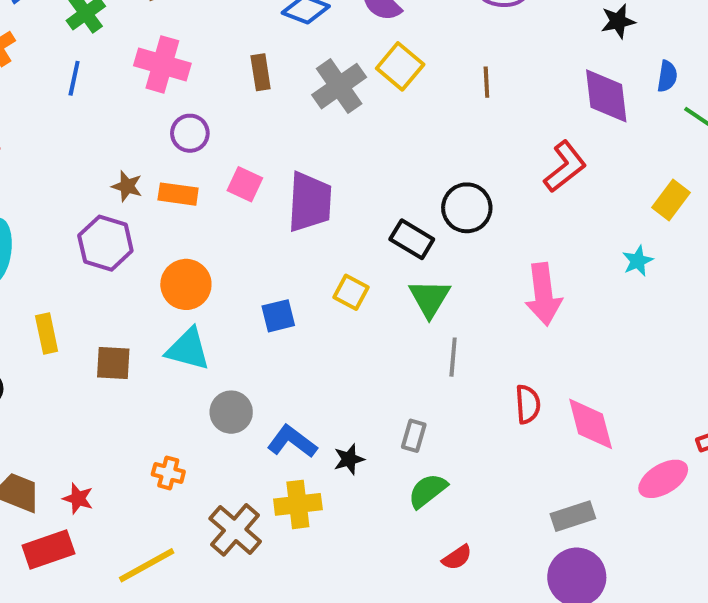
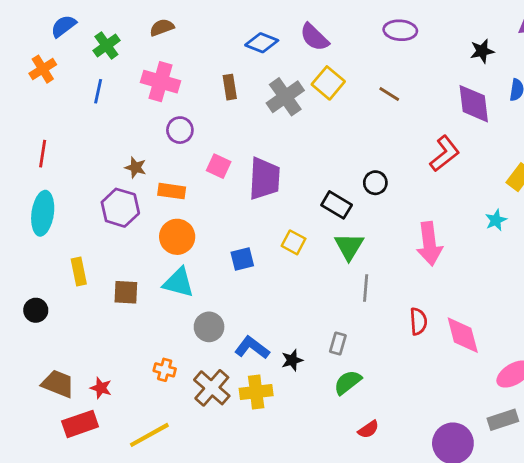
brown line: (486, 82) -> (389, 94), turned -55
orange rectangle: (178, 194) -> (172, 191), moved
black circle: (467, 208) -> (375, 183), size x0.7
gray rectangle: (573, 516) -> (503, 420), moved
brown cross: (235, 530) -> (212, 388), moved

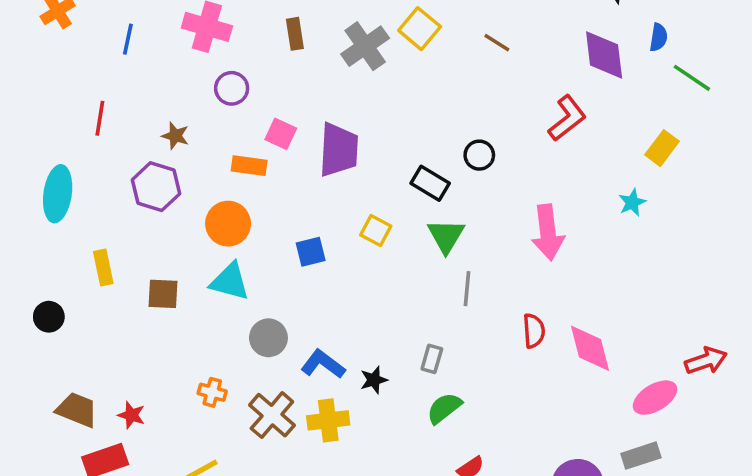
red line: (43, 154) -> (100, 118), moved
orange rectangle: (172, 191) -> (249, 166), moved

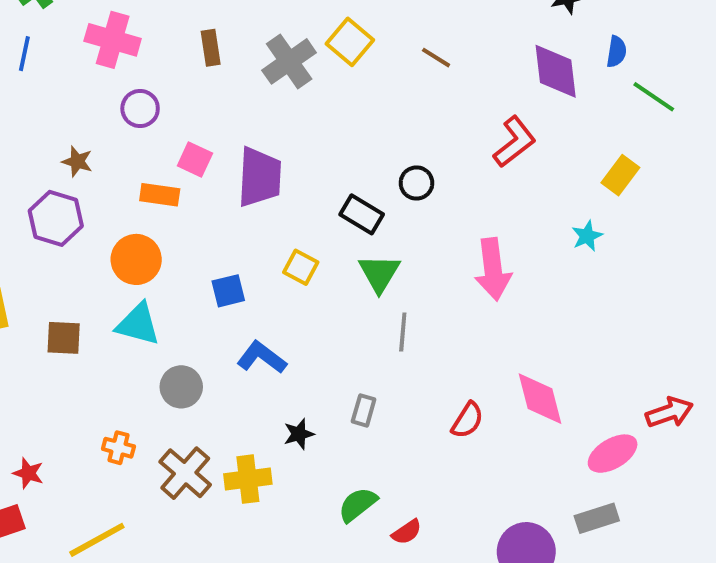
red semicircle: (534, 331) -> (467, 420), moved, turned 36
blue L-shape: (323, 364) -> (262, 357), moved
green semicircle: (444, 408) -> (358, 505), moved

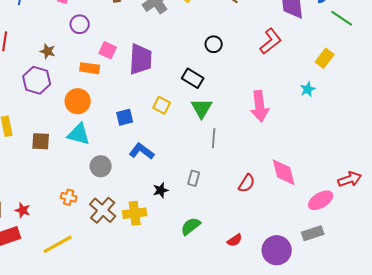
black circle: (416, 183) -> (214, 44), moved
red semicircle: (407, 532) -> (235, 240), moved

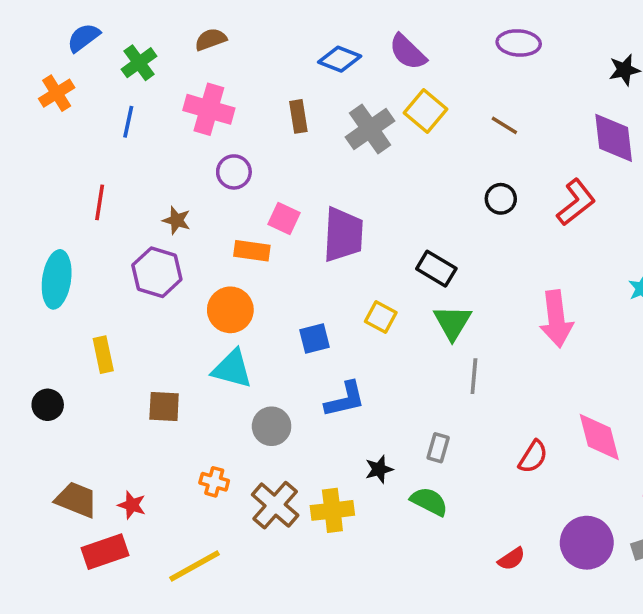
black circle: (214, 44) -> (501, 199), moved
brown square: (41, 141) -> (164, 407), moved
blue L-shape: (142, 151) -> (345, 399), turned 130
green semicircle: (191, 226) -> (429, 501), moved, turned 65
purple circle: (277, 250) -> (587, 543), moved

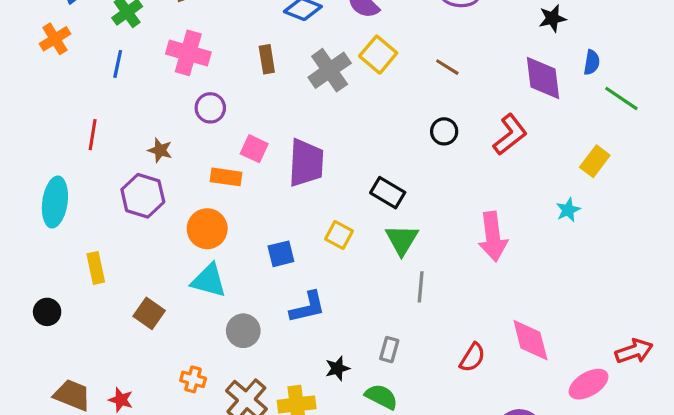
brown square: (164, 407) -> (149, 313), turned 32

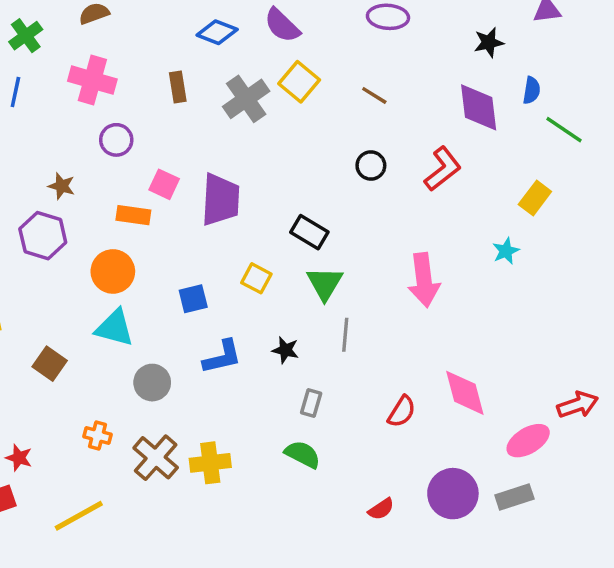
black star: (337, 368) -> (285, 350), moved, turned 30

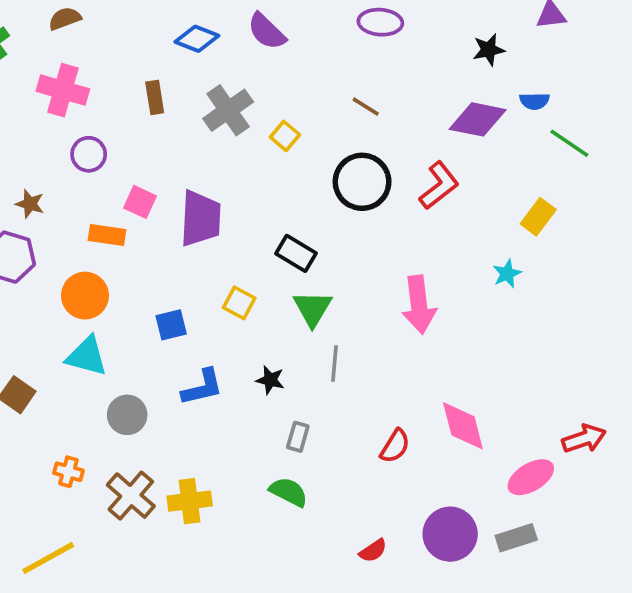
yellow square: (299, 82) -> (285, 136), moved, size x0.7
blue semicircle: (532, 90) -> (534, 101), turned 80
purple diamond: (479, 107) -> (478, 119), turned -72
black circle: (371, 166) -> (362, 182), size x1.8

